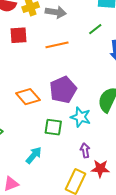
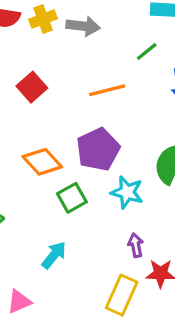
red square: (19, 35) -> (32, 87), moved, turned -36
orange line: (57, 45) -> (107, 90), moved
green square: (53, 127) -> (72, 198), moved, turned -36

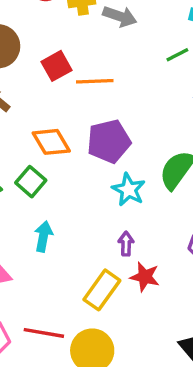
orange line: (107, 90) -> (95, 81), moved
green square: (72, 198) -> (31, 182), moved, turned -32
cyan arrow: (54, 255) -> (43, 236), turned -40

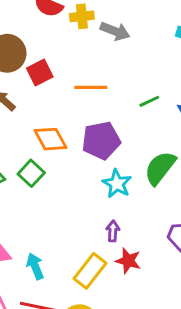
green line: (177, 55) -> (149, 101), moved
red square: (57, 66) -> (40, 72), moved
cyan arrow: (43, 236) -> (35, 266), moved, turned -35

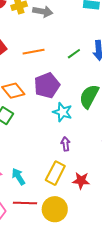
red star: (128, 261) -> (81, 181), moved

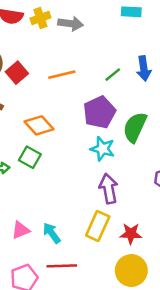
purple pentagon: (47, 85) -> (99, 112), moved
purple arrow: (66, 144) -> (109, 189), size x1.6
yellow circle: (55, 209) -> (131, 271), moved

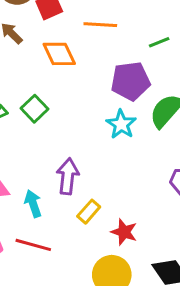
orange diamond: (39, 125) -> (59, 54), moved
purple arrow: (109, 189) -> (68, 176), moved
yellow rectangle: (98, 226) -> (89, 212), size x0.7

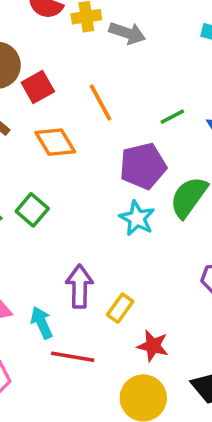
orange line: (100, 25) -> (101, 103), turned 64
yellow rectangle: (89, 212) -> (120, 308), moved
red line: (33, 245) -> (73, 357), moved

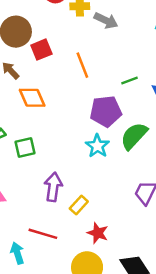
orange diamond: (55, 142) -> (32, 98), moved
green square: (32, 210) -> (25, 148), moved, turned 30
cyan arrow: (42, 323) -> (17, 253), moved

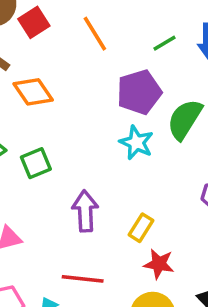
yellow rectangle: (79, 205) -> (141, 228), moved

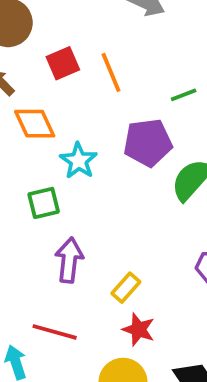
red square: (34, 22) -> (63, 63), moved
cyan star: (136, 143) -> (79, 161), moved
green square: (36, 163) -> (44, 203), moved

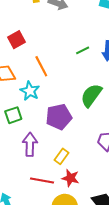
orange line: (111, 72) -> (41, 66), moved
purple pentagon: (148, 143) -> (59, 117), moved
red line: (55, 332) -> (42, 180), moved

